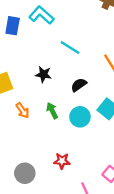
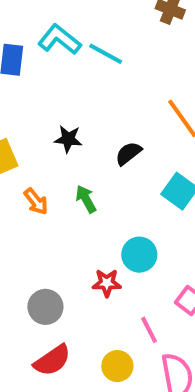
cyan line: (70, 47) -> (106, 54), moved
cyan circle: (80, 117) -> (139, 255), moved

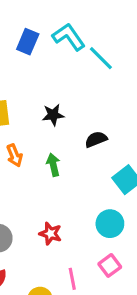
black star: (68, 139) -> (53, 115), turned -30
cyan circle: (139, 255) -> (110, 224), moved

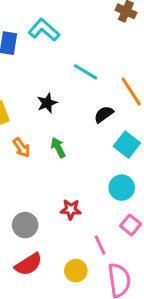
cyan line: (101, 58) -> (86, 72), moved
black semicircle: (96, 139) -> (104, 114), moved

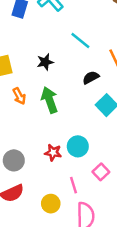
green arrow: (58, 147) -> (50, 100), size x1.5
cyan circle: (122, 188) -> (78, 146), moved

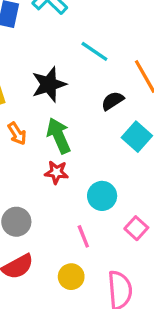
black star: (45, 62) -> (49, 84), size x1.5
red star: (53, 153) -> (56, 172), moved
pink line: (74, 185) -> (83, 236), moved

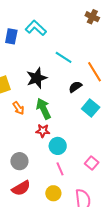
cyan circle: (102, 196) -> (58, 146), moved

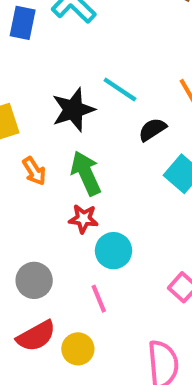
cyan line: (64, 57) -> (120, 89), moved
pink line: (60, 169) -> (99, 299), moved
yellow circle: (53, 193) -> (78, 349), moved

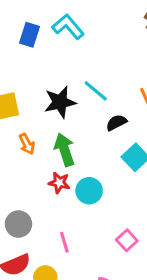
cyan circle: (113, 251) -> (89, 191), moved

